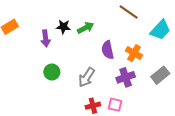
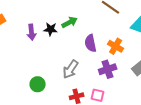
black star: (63, 27) -> (51, 29), moved
green circle: (52, 72) -> (38, 84), moved

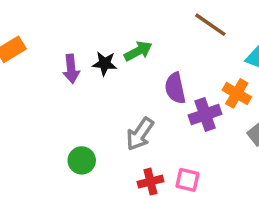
orange cross: (116, 46) -> (237, 93), moved
purple cross: (108, 69) -> (205, 115), moved

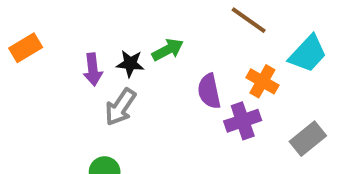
orange cross: (237, 93) -> (262, 81), moved
gray arrow: (140, 134) -> (120, 107), moved

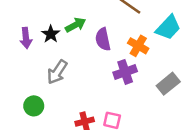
black star: (130, 64) -> (51, 34), turned 30
purple semicircle: (209, 91) -> (103, 39), moved
gray arrow: (120, 107) -> (57, 72), moved

